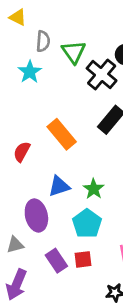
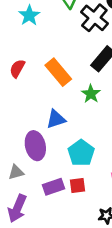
red semicircle: (22, 152) -> (17, 68), moved
green star: (94, 189) -> (91, 94), moved
purple rectangle: (56, 261) -> (53, 187), turned -75

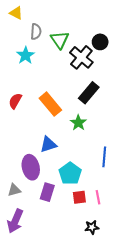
red square: (78, 185) -> (79, 197), moved
purple rectangle: (53, 187) -> (47, 192), moved, turned -54

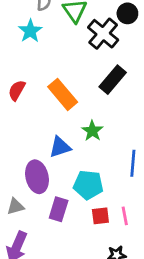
green star: (78, 123) -> (92, 131), moved
cyan pentagon: (70, 173) -> (88, 185), turned -30

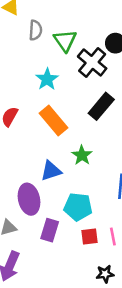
cyan star: (30, 31) -> (47, 79), moved

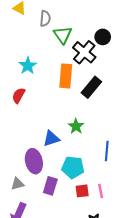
gray semicircle: (35, 30) -> (45, 18), moved
cyan star: (47, 79) -> (28, 66), moved
orange rectangle: (53, 120) -> (66, 76), moved, turned 45

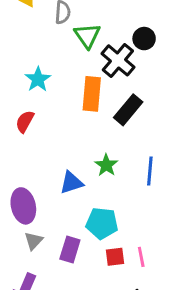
blue line: (107, 151) -> (150, 171), moved
purple ellipse: (34, 161) -> (23, 206), moved
gray triangle: (17, 184) -> (34, 241), moved, turned -32

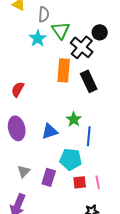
cyan star: (38, 79) -> (38, 38), moved
black rectangle: (128, 110) -> (89, 81), turned -65
blue line: (150, 171) -> (89, 136), moved
purple ellipse: (23, 206) -> (17, 128), moved

